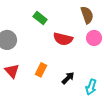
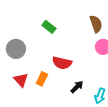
red semicircle: (63, 39) -> (62, 63), moved
orange rectangle: (41, 70) -> (42, 79), moved

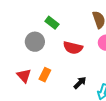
gray circle: (16, 49) -> (35, 42), moved
red semicircle: (62, 63) -> (73, 48), moved

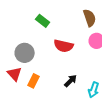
gray circle: (35, 42) -> (25, 53), moved
orange rectangle: (45, 75) -> (34, 81), moved

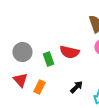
green rectangle: (43, 21) -> (48, 59), moved, turned 32
gray circle: (25, 53) -> (22, 52), moved

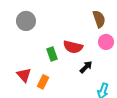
gray circle: (22, 52) -> (26, 21), moved
black arrow: (76, 87) -> (86, 67), moved

